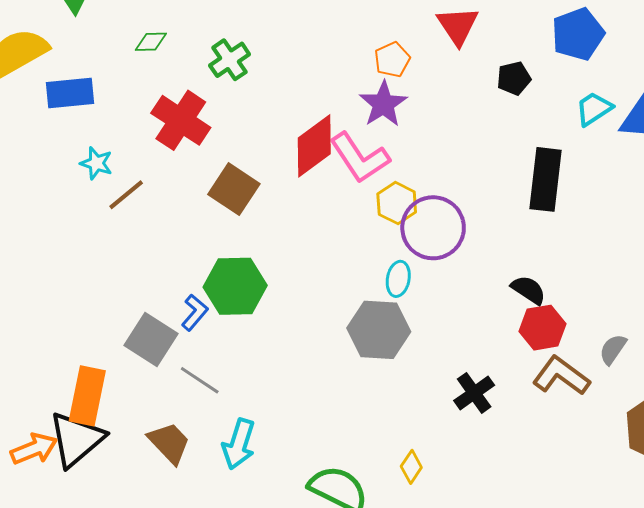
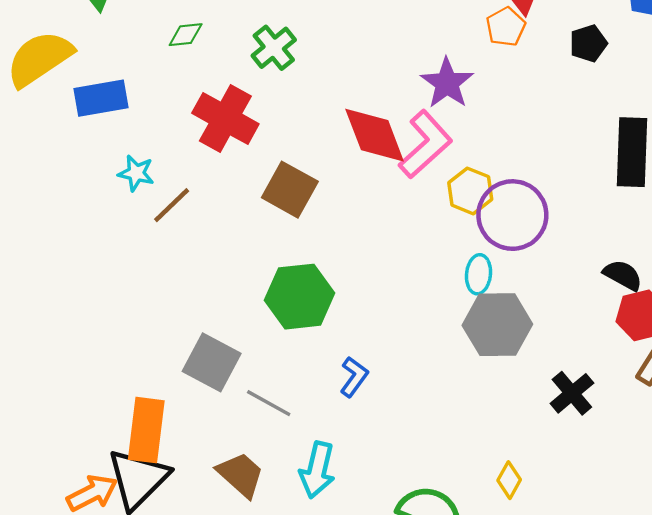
orange pentagon: (392, 60) -> (506, 27), moved
red diamond: (314, 146) -> (375, 135), turned -70
pink L-shape: (360, 158) -> (425, 144), turned -94
blue L-shape: (195, 312) -> (354, 377), moved
gray hexagon: (379, 330) -> (497, 325), moved

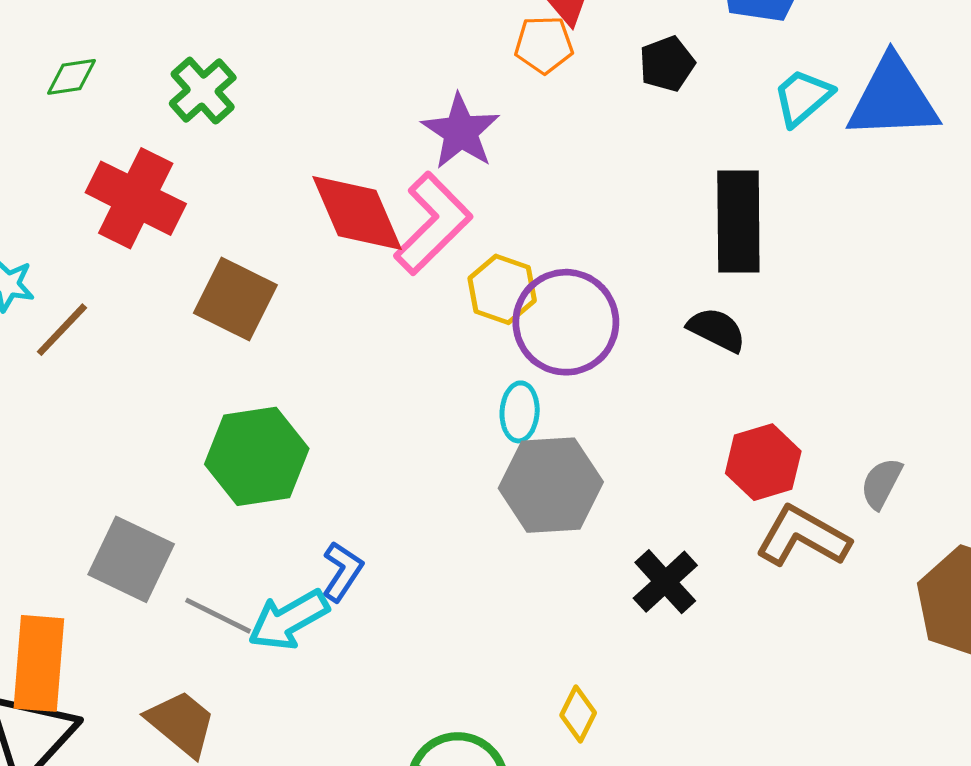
orange pentagon: (506, 27) -> (544, 45), turned 30
black semicircle: (623, 275) -> (717, 330), moved
cyan arrow: (317, 470) -> (288, 620), moved, turned 50

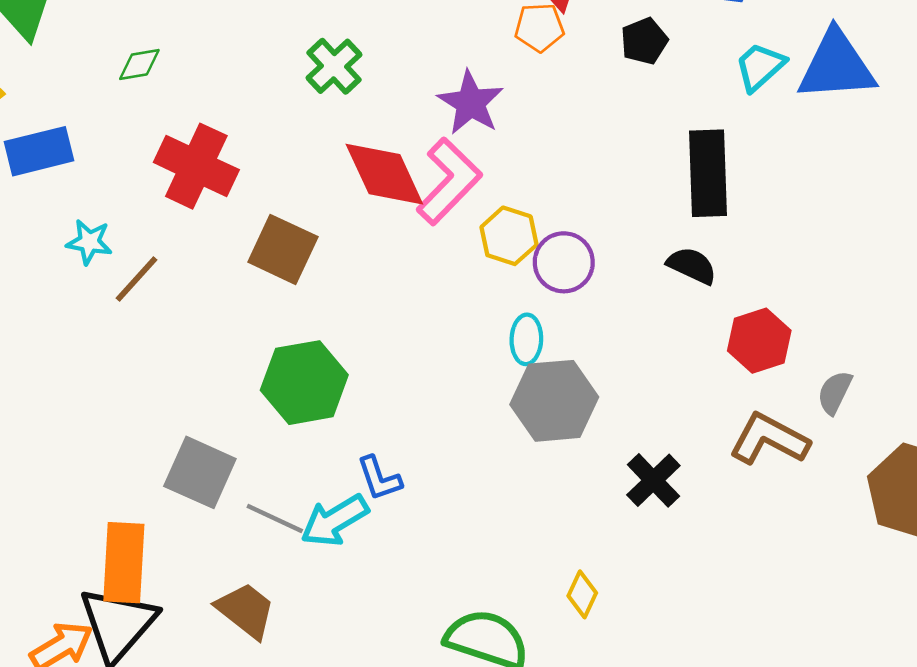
green cross: (203, 91) -> (334, 66), moved
purple circle: (566, 322) -> (564, 262), size x0.7
red hexagon: (763, 462) -> (759, 341), moved
blue L-shape: (342, 571) -> (379, 478), turned 129

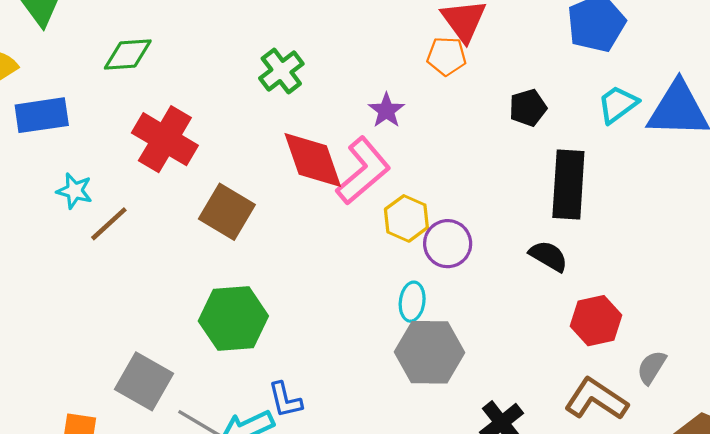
black pentagon: (644, 41) -> (528, 108), moved
green diamond: (139, 64) -> (128, 55), size x1.4
purple star: (471, 103) -> (386, 110), size x0.7

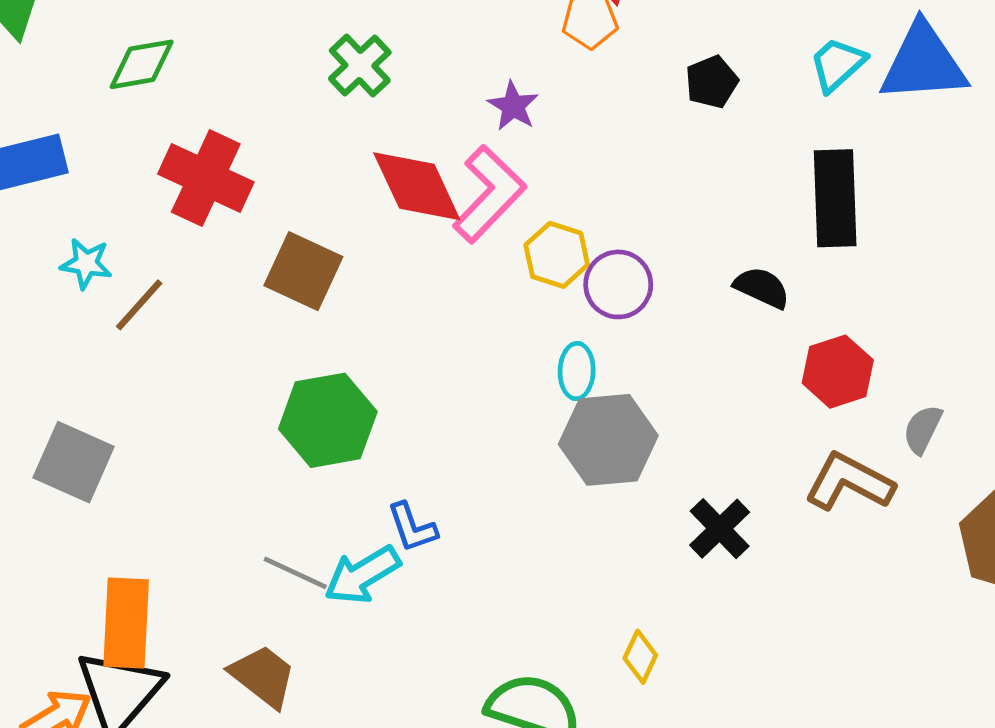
black rectangle: (568, 184) -> (835, 198), moved
gray square: (144, 381) -> (74, 462), moved

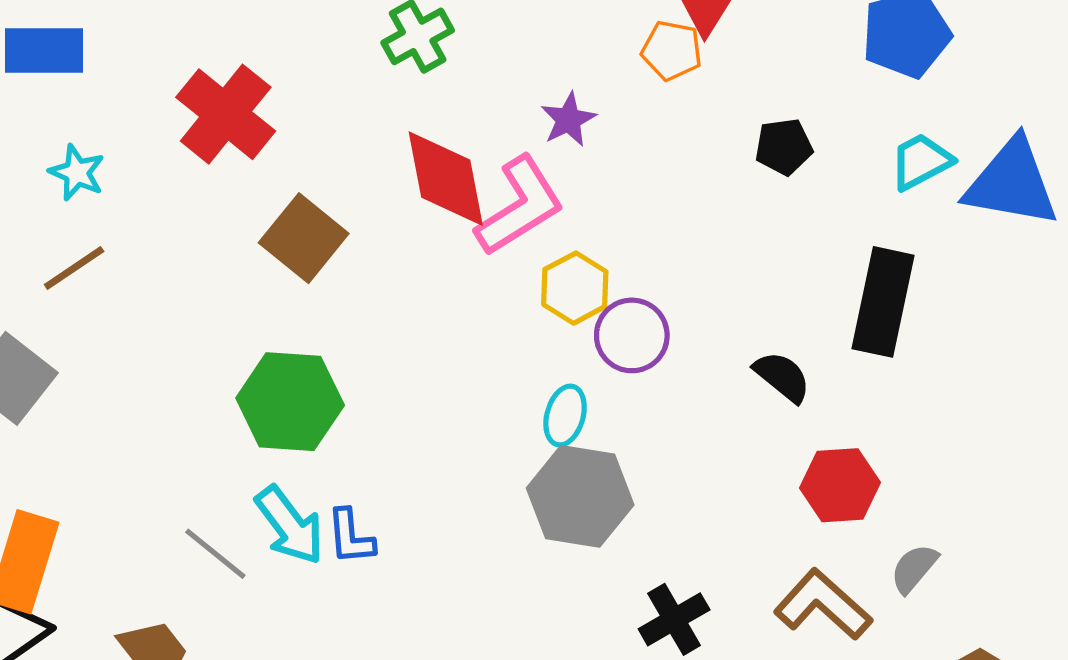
brown line: (139, 305) -> (74, 268), moved
cyan arrow: (362, 575) -> (290, 525), moved, turned -110

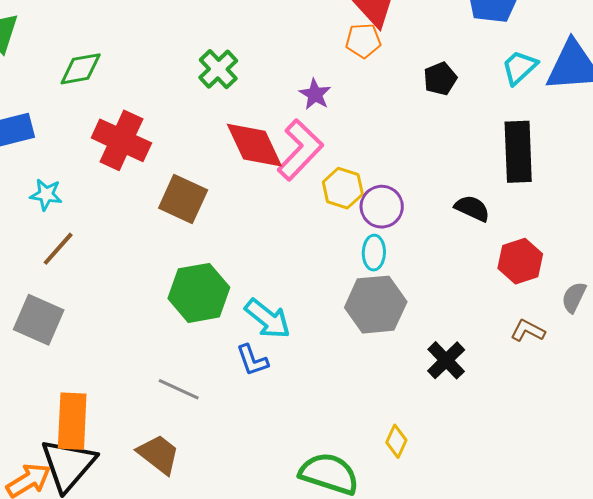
cyan ellipse: (565, 416) -> (374, 253), moved
cyan arrow: (290, 525) -> (268, 319), moved
brown L-shape: (823, 605) -> (528, 331), size x0.6

